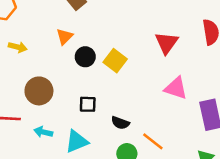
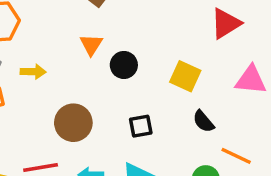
red triangle: (167, 43) -> (226, 23), turned 35
yellow square: (115, 61) -> (185, 76), moved
black semicircle: (120, 123) -> (203, 121), moved, turned 42

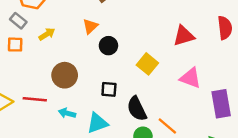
yellow arrow: (33, 72) -> (47, 34), turned -49
black semicircle: (203, 121) -> (137, 109), moved, size x1.5

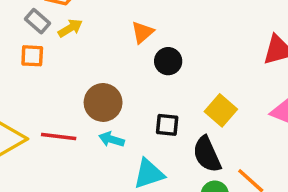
yellow arrow: (47, 34) -> (70, 28), moved
yellow square: (147, 64) -> (221, 110), moved
cyan arrow: (67, 113) -> (111, 139), moved

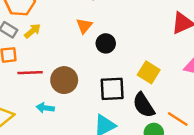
black square: (167, 125) -> (112, 89), size x1.5
red line: (59, 136) -> (30, 73), moved
cyan arrow: (111, 139) -> (45, 108), moved

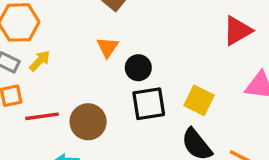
black square: (112, 89) -> (149, 104), moved

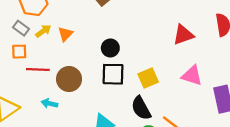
orange triangle: (107, 47) -> (65, 34), moved
yellow square: (199, 100) -> (148, 78), turned 30

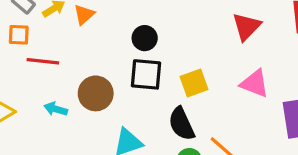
red triangle: (183, 35) -> (246, 27), turned -30
brown circle: (69, 79) -> (96, 93), moved

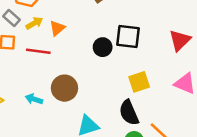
red line: (43, 61) -> (38, 51), moved
black square: (146, 74) -> (128, 36), moved

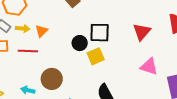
yellow arrow: (34, 23) -> (23, 29), turned 40
yellow square: (139, 82) -> (96, 56), moved

